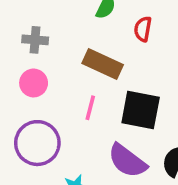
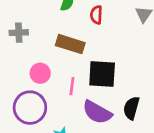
pink circle: (34, 83) -> (40, 73), moved
pink line: (90, 108) -> (72, 86), moved

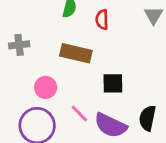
black square: (102, 74) -> (113, 83), size x0.7
pink line: (72, 86) -> (79, 114), moved, turned -48

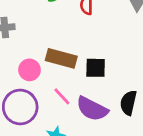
brown rectangle: (76, 53) -> (61, 58), moved

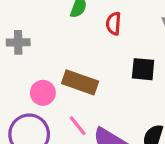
black square: (96, 68) -> (143, 69), moved

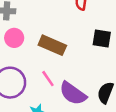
pink circle: (43, 93) -> (14, 38), moved

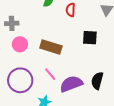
purple semicircle: (73, 93) -> (71, 84), turned 130

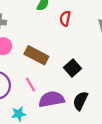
black square: (90, 38) -> (72, 68), moved, turned 35

